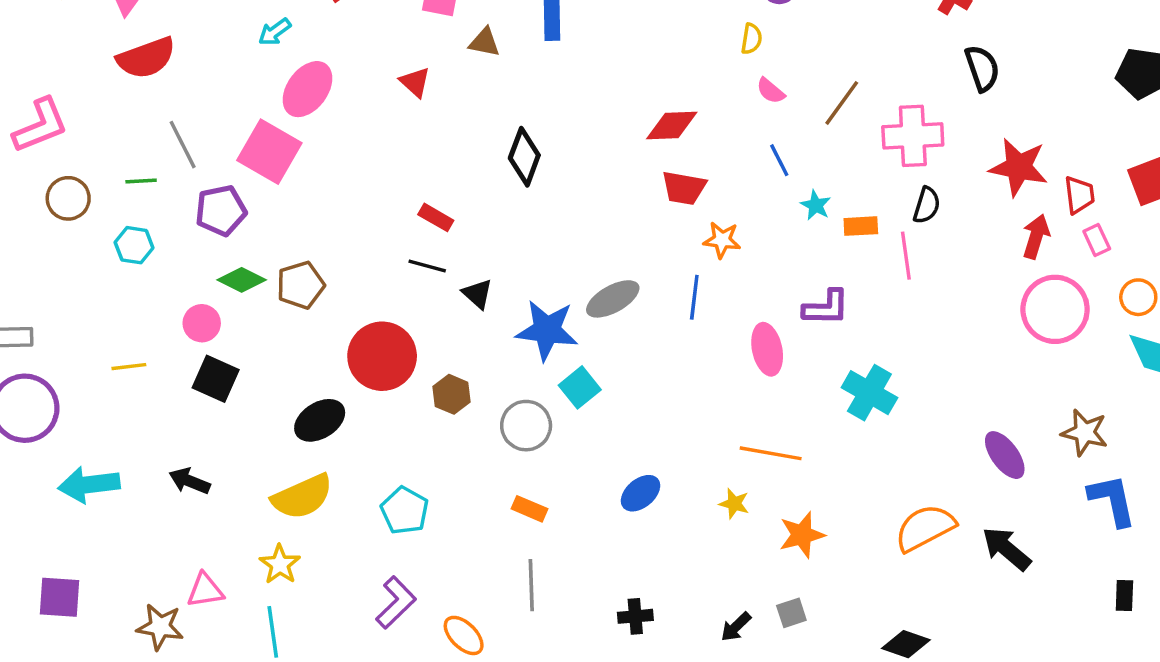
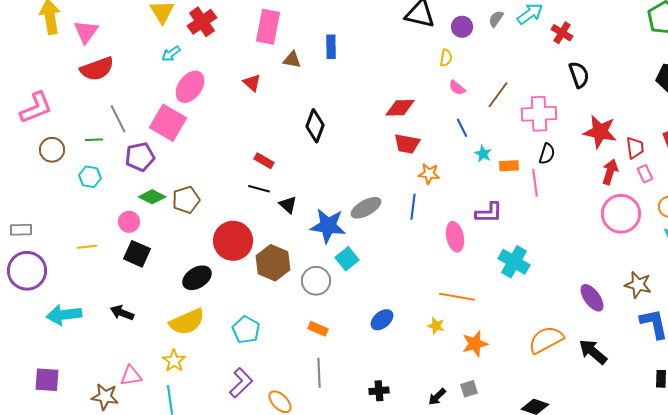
brown hexagon: (451, 394) -> (273, 263), size x1.6

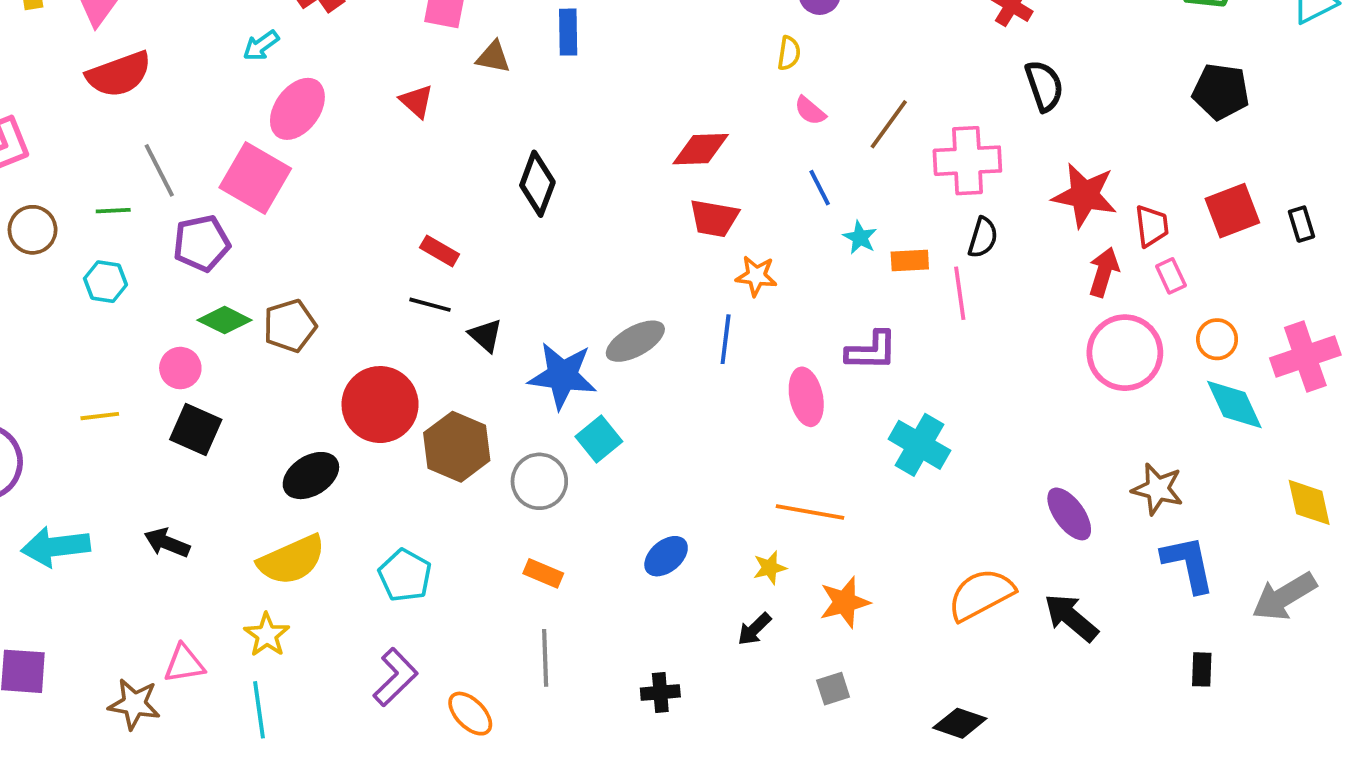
yellow star: (436, 326) -> (770, 568), turned -30
black arrow: (437, 397) -> (754, 629), moved

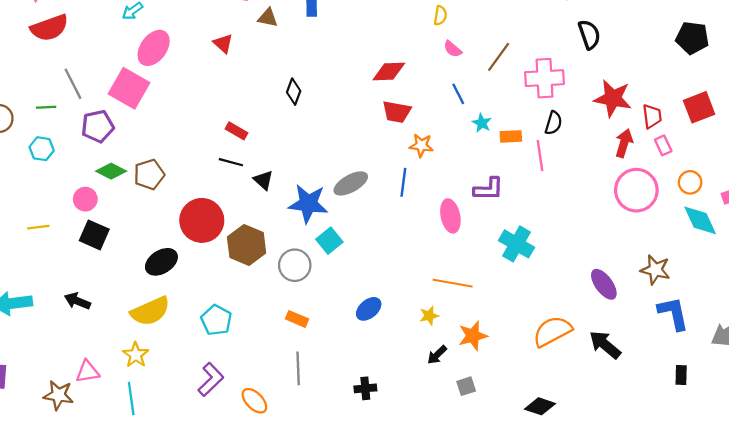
black diamond: (537, 184) -> (294, 92), size x0.7
black arrow: (754, 629) -> (437, 355), moved

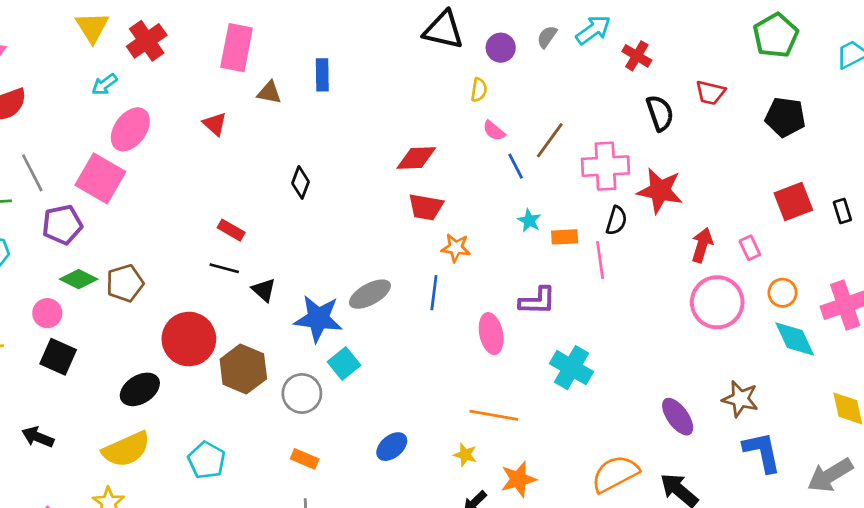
blue line: (458, 94) -> (516, 166), moved
red star: (613, 98) -> (660, 191), moved
red trapezoid: (652, 116) -> (710, 93), moved, turned 110
yellow star: (429, 316) -> (465, 455), turned 30

